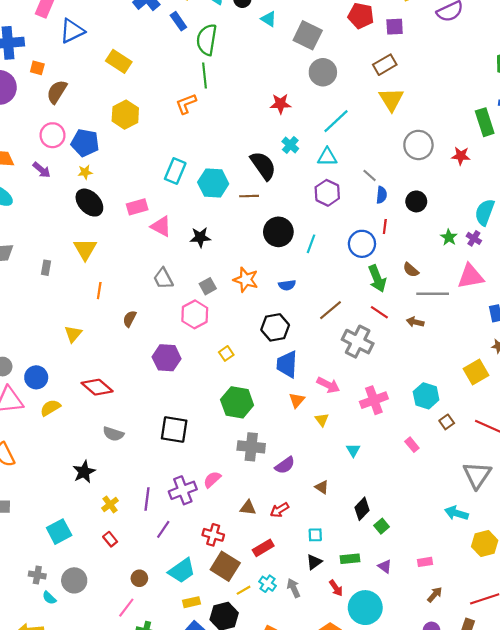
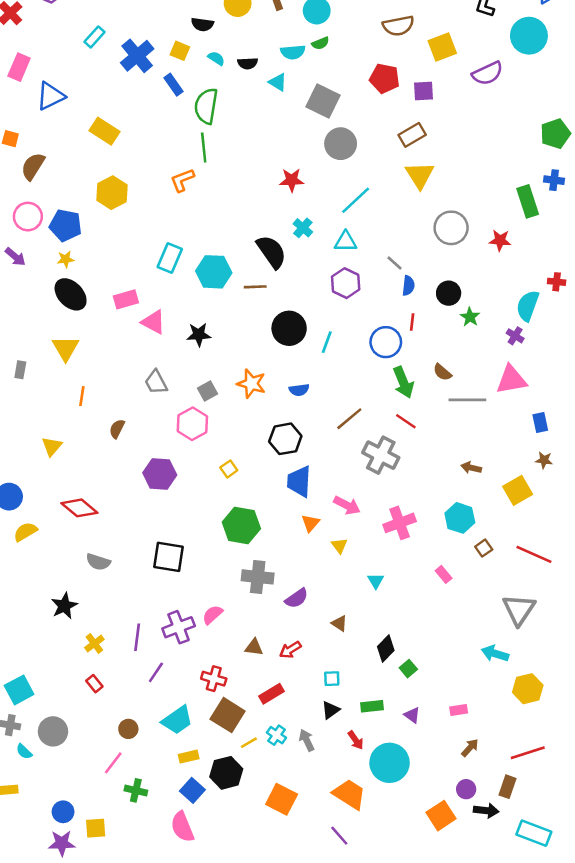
green star: (449, 237) -> (470, 317), moved
brown arrow: (415, 322) -> (471, 468), moved
cyan square: (59, 532) -> (19, 690), moved

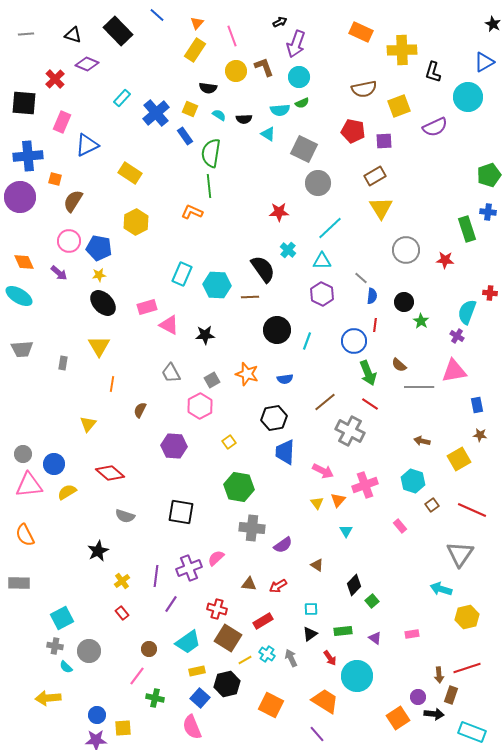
orange L-shape: (182, 180) -> (192, 212), turned 45
orange triangle: (310, 523) -> (338, 500), moved
brown arrow: (470, 748) -> (439, 675), moved, turned 133

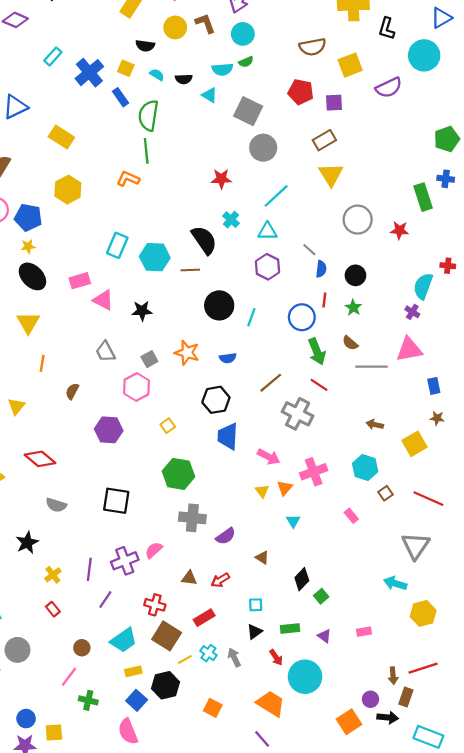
green star: (421, 321) -> (353, 308), moved
orange square: (271, 705) -> (213, 708), size x0.7

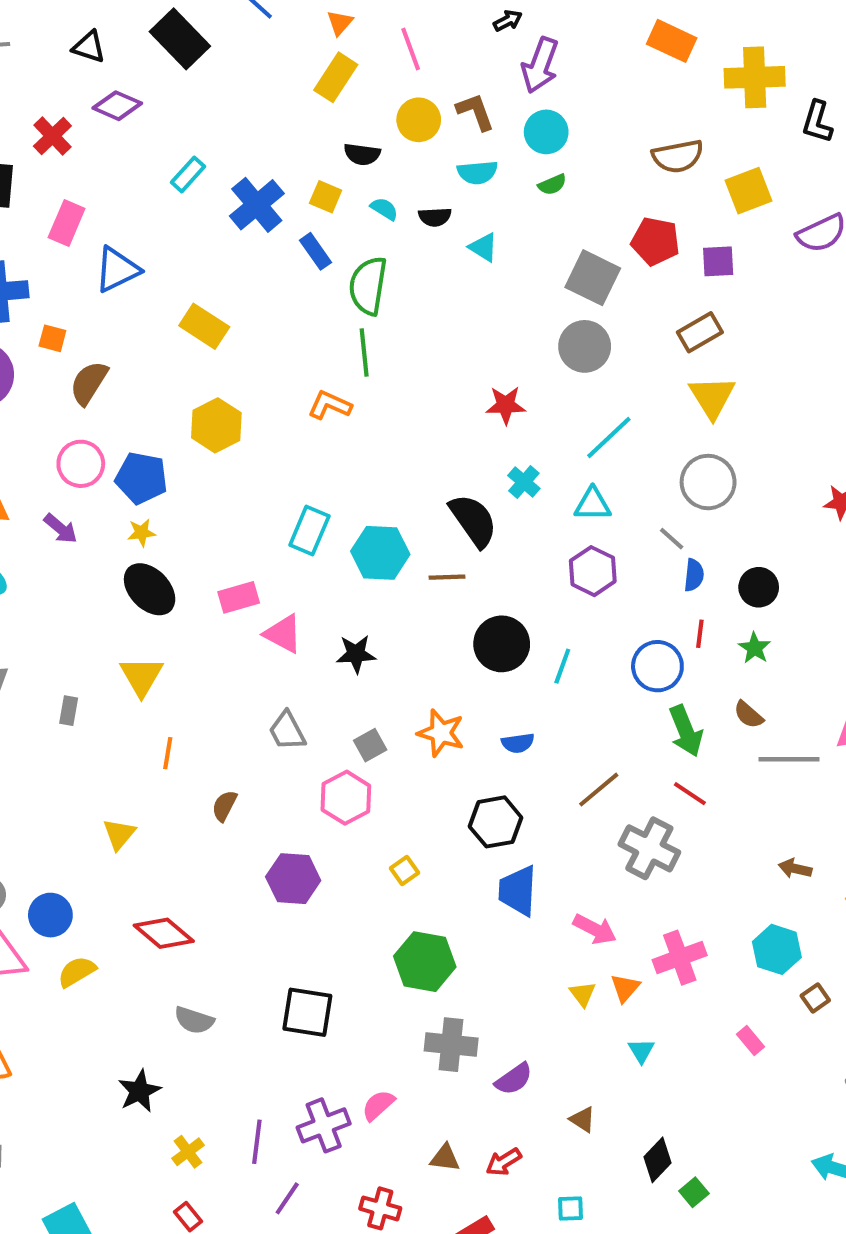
cyan semicircle: (222, 69) -> (477, 172), moved
gray square: (248, 111) -> (593, 278), moved
gray circle: (358, 220) -> (708, 482), moved

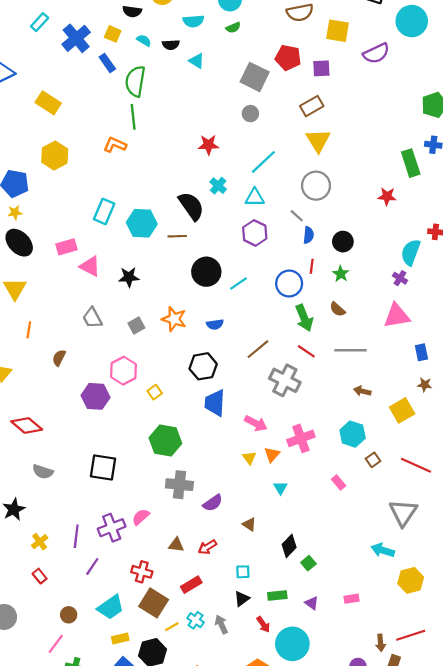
yellow square: (749, 191) -> (338, 31), turned 30
gray circle: (585, 346) -> (250, 114), size x0.6
cyan line: (562, 666) -> (239, 284), turned 36
gray line: (789, 759) -> (350, 350), moved
pink hexagon: (346, 798) -> (123, 371), moved

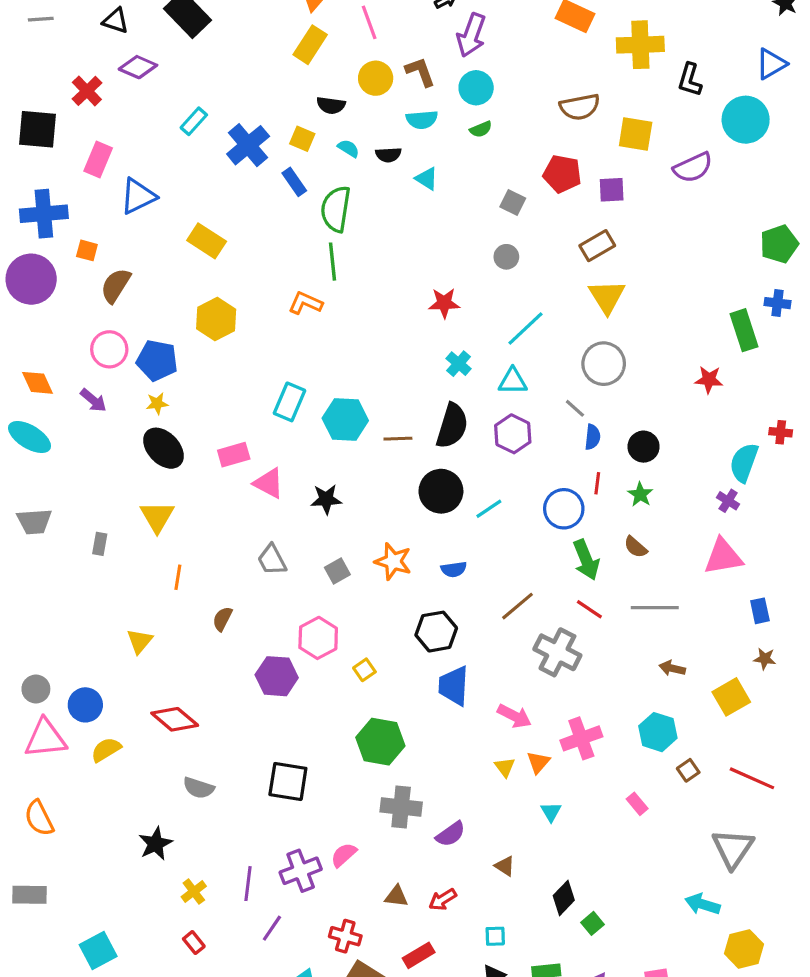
gray square: (255, 77) -> (513, 203), size x0.6
black semicircle: (191, 206) -> (452, 426), moved, turned 52

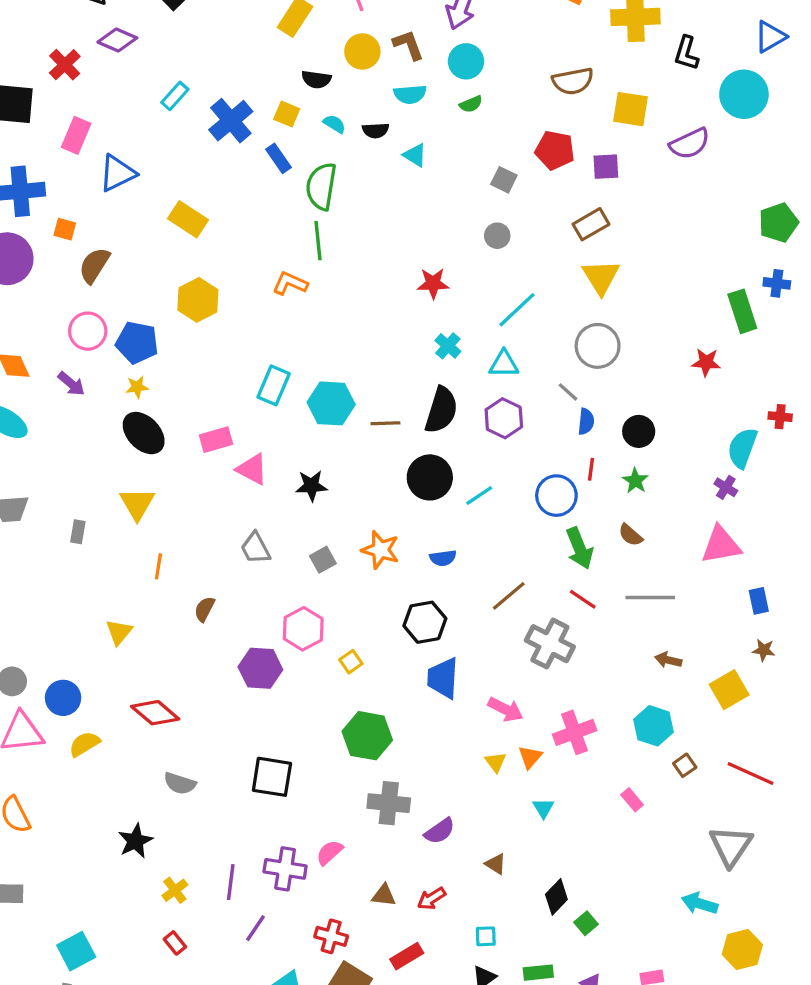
purple cross: (301, 871) -> (285, 869), turned 30

